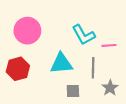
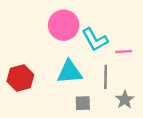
pink circle: (27, 31) -> (64, 25), moved

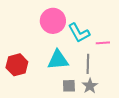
gray star: (125, 100) -> (90, 86), moved

